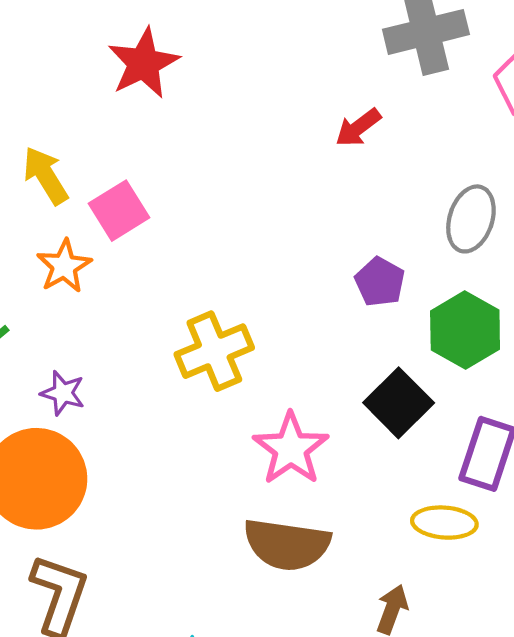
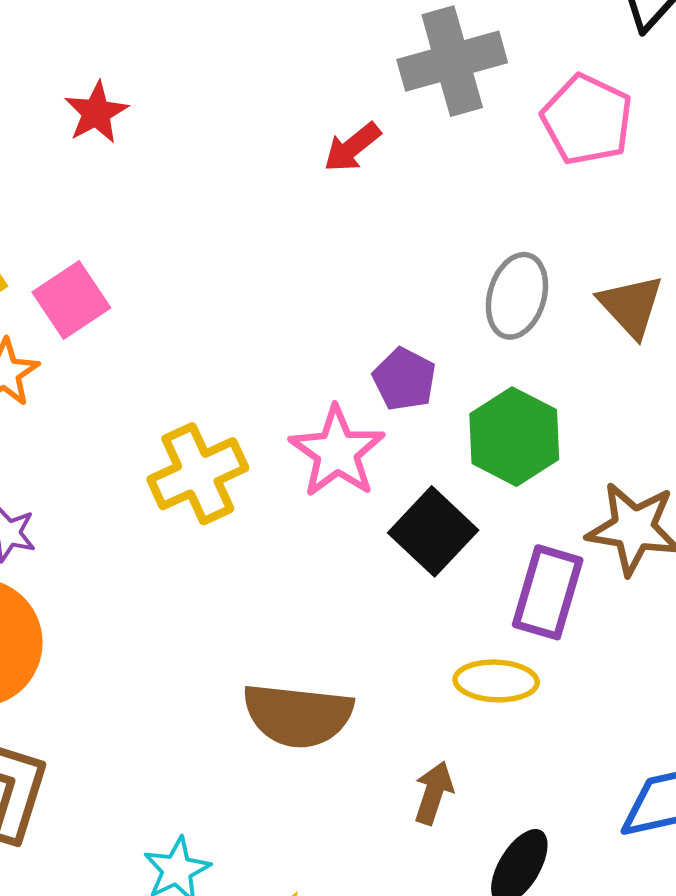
red star: (144, 63) -> (96, 113), size x0.7
red arrow: (358, 128) -> (352, 147), moved
pink star: (291, 449) -> (337, 452), moved

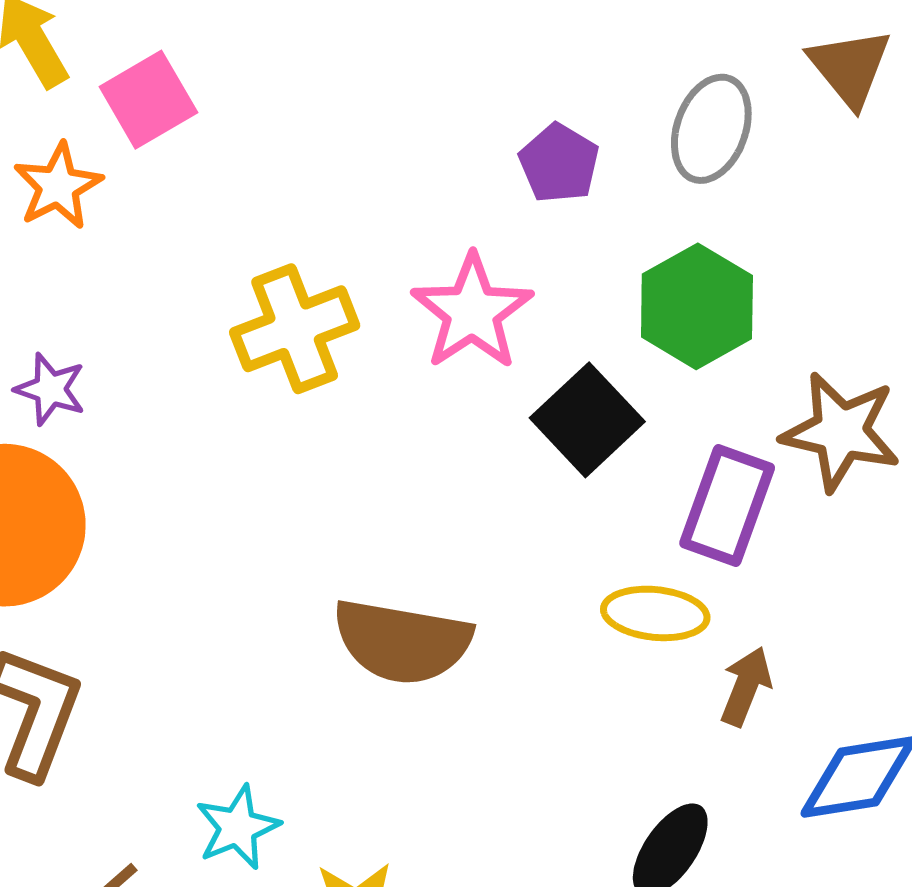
brown triangle: (631, 306) -> (850, 67), moved
purple pentagon: (404, 379) -> (559, 163), moved
brown arrow: (434, 793) -> (746, 686), moved

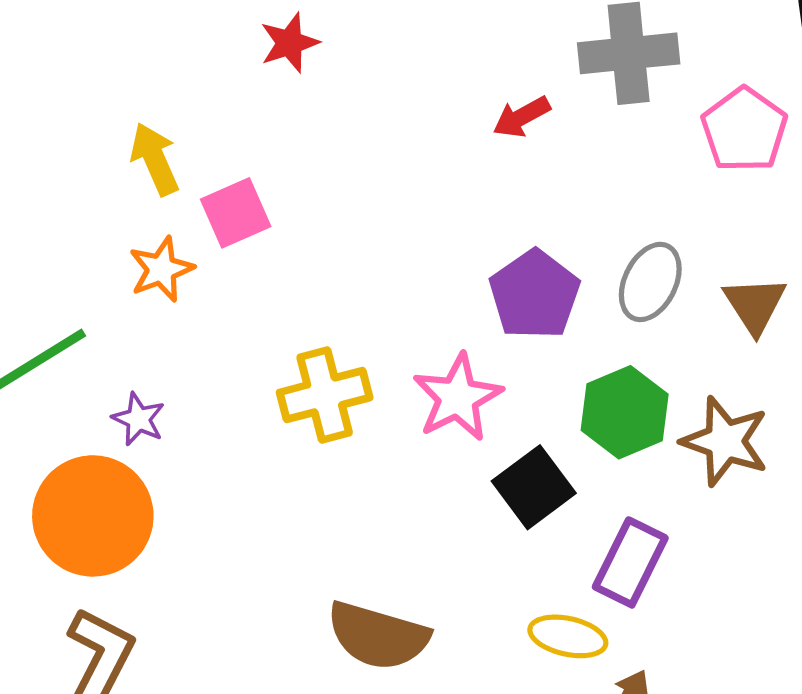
brown triangle: (850, 67) -> (755, 305), moved
purple pentagon: (559, 163) -> (535, 295), size x1.5
brown star: (841, 432) -> (725, 441), moved

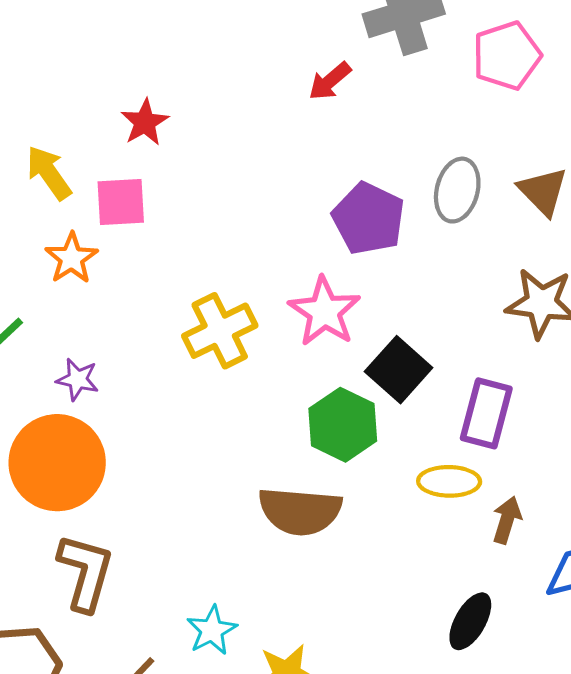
red star: (289, 43) -> (145, 122), moved
pink pentagon: (744, 130) -> (507, 56), turned 30
pink square: (236, 213) -> (121, 202), turned 32
green hexagon: (625, 412) -> (343, 425), moved

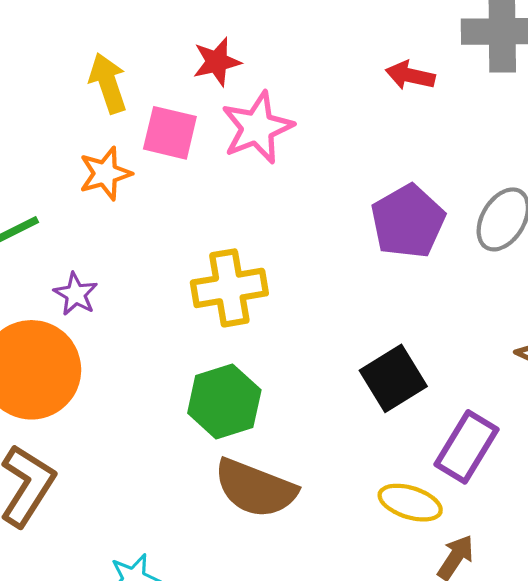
red arrow: (330, 81) -> (410, 75), turned 36
pink star: (324, 311) -> (257, 128), moved
green hexagon: (343, 425) -> (224, 401), moved

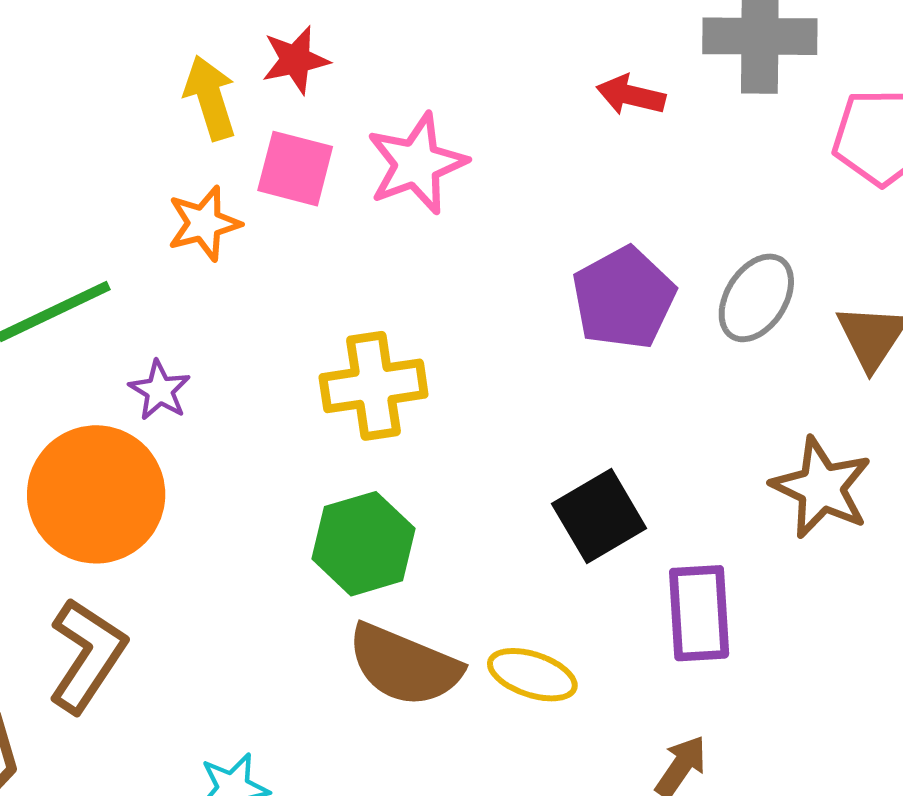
red star: (217, 62) -> (295, 60), moved
purple rectangle: (466, 447) -> (699, 613), turned -36
yellow ellipse: (410, 503) -> (532, 675), moved

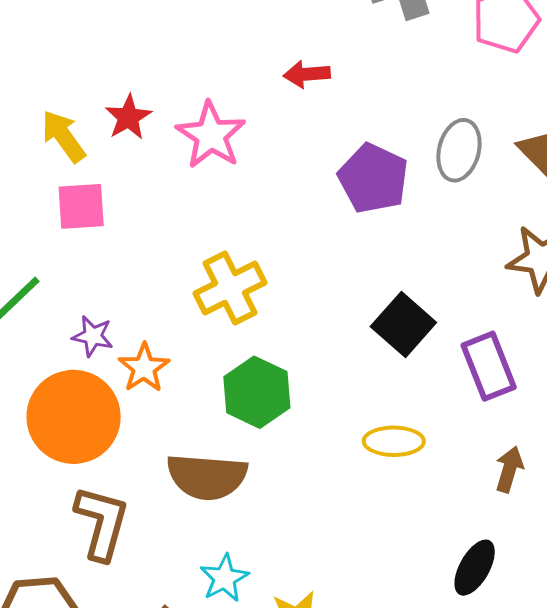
red star: (295, 60) -> (128, 117), moved
red arrow: (631, 95) -> (307, 74), moved
pink square: (295, 169) -> (81, 206), moved
orange star: (204, 223) -> (144, 368), moved
brown semicircle: (404, 665) -> (207, 477), moved

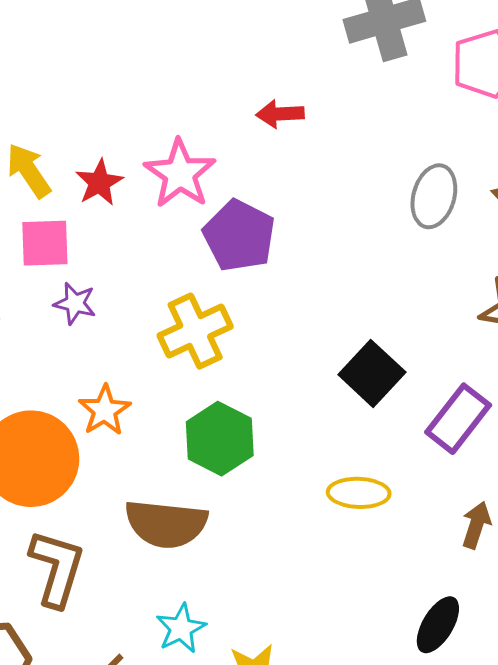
red star: (128, 117) -> (99, 183), moved
purple pentagon: (373, 178) -> (239, 236), moved
purple star: (93, 336) -> (75, 303), moved
purple rectangle: (489, 366) -> (458, 419), turned 58

